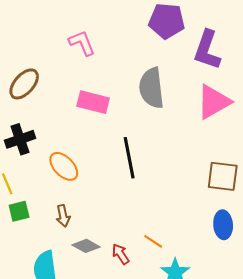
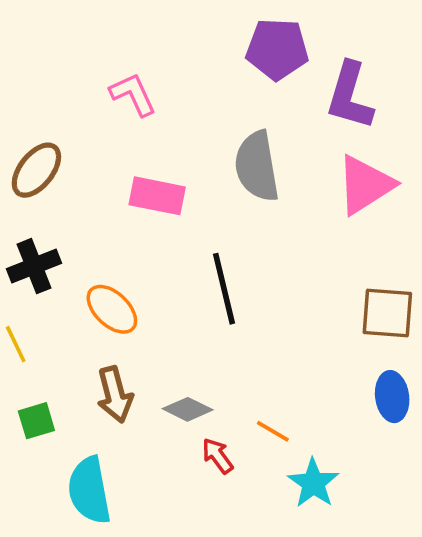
green square: (19, 211) -> (36, 421), moved
brown arrow: (63, 216) -> (115, 395), size x1.4
gray diamond: (86, 246) -> (188, 409), moved

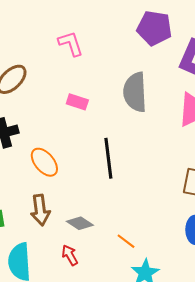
pink rectangle: (157, 196) -> (77, 102), size x0.7
red arrow: (218, 456) -> (70, 255), moved

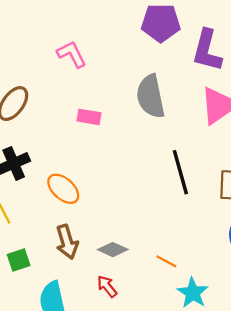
black line: (108, 158) -> (180, 172), moved

